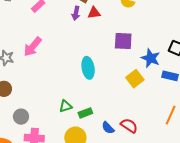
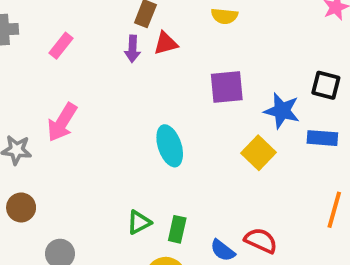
green rectangle: (85, 113) -> (177, 229), turned -48

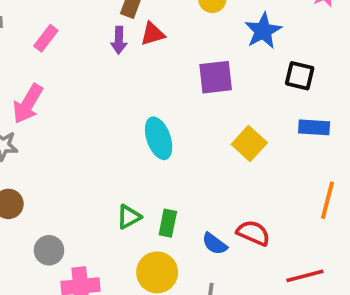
black square: (326, 85) -> (300, 76), moved
blue star: (282, 111) -> (263, 31), moved, turned 30
pink arrow: (62, 122) -> (28, 104), moved

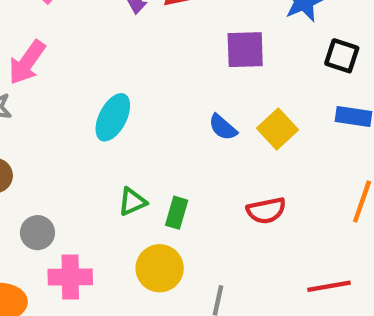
cyan ellipse: (159, 138) -> (113, 117), moved, turned 42
red semicircle: (253, 233) -> (266, 211), moved, turned 140
blue semicircle: (215, 244) -> (223, 127), moved

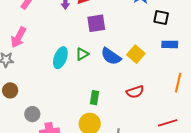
purple square: (245, 50) -> (96, 23), moved
blue semicircle: (223, 127) -> (111, 56), size x1.5
green triangle: (132, 202) -> (82, 54), moved

